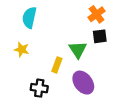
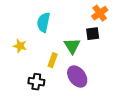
orange cross: (96, 14) -> (100, 13), moved
cyan semicircle: (29, 18) -> (43, 22), moved

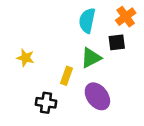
cyan semicircle: (43, 22) -> (87, 21), moved
green triangle: (72, 46) -> (91, 58), turned 36

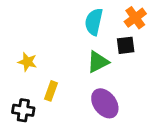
yellow rectangle: (67, 76) -> (51, 91), moved
black cross: (46, 103) -> (23, 110), moved

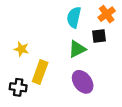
yellow rectangle: (51, 91) -> (40, 72), size x1.5

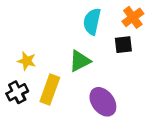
green triangle: (77, 49) -> (80, 61), moved
black cross: (18, 87) -> (17, 92), moved, turned -35

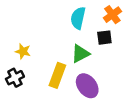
green triangle: (80, 61) -> (80, 54), moved
yellow rectangle: (50, 90) -> (57, 75), moved

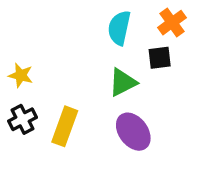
yellow star: (23, 51) -> (21, 75), moved
yellow rectangle: (57, 75) -> (65, 126), moved

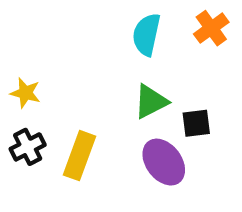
black square: (160, 58) -> (196, 123), moved

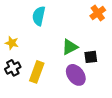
cyan semicircle: (146, 35) -> (39, 16), moved

